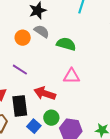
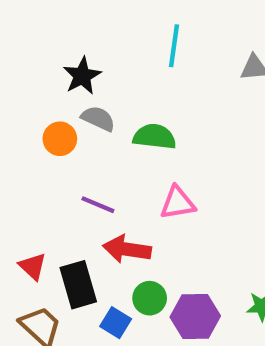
purple line: (20, 70) -> (98, 205), moved

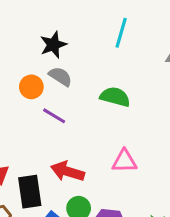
green semicircle: (155, 137) -> (115, 97), moved
pink triangle: (178, 203) -> (124, 161), moved
purple line: (98, 205) -> (54, 116), moved

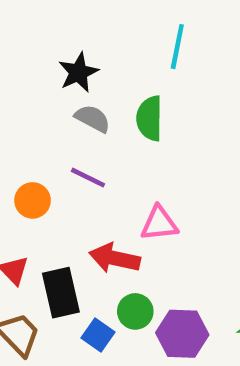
orange circle: (31, 87) -> (33, 200), moved
green semicircle: (115, 97) -> (150, 118), moved, turned -100
pink triangle: (124, 161) -> (159, 224), moved

